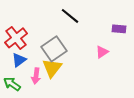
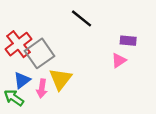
purple rectangle: (119, 29) -> (128, 41), moved
gray square: (54, 49) -> (40, 53), moved
blue triangle: (19, 60) -> (22, 80), moved

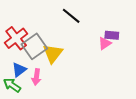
pink triangle: (119, 60) -> (105, 43), moved
yellow triangle: (61, 79) -> (53, 54), moved

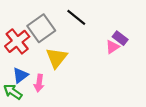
purple rectangle: (112, 35) -> (120, 38), turned 32
gray square: (34, 46) -> (41, 28), moved

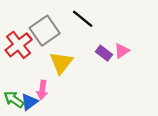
purple rectangle: (120, 38) -> (104, 53), moved
blue triangle: (20, 75) -> (29, 102), moved

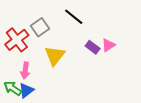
gray square: (45, 31) -> (40, 27), size x0.7
pink arrow: (42, 90) -> (25, 70), moved

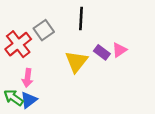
black line: (74, 17) -> (81, 19), turned 54
yellow triangle: (55, 56) -> (76, 62), moved

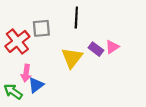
gray square: (44, 30) -> (41, 28), turned 30
blue triangle: (29, 100) -> (36, 85), moved

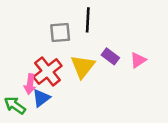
gray square: (41, 28) -> (60, 32), moved
red cross: (17, 41) -> (48, 71), moved
pink triangle: (112, 47) -> (138, 60), moved

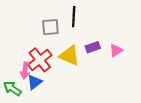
purple rectangle: (110, 56) -> (93, 47), turned -56
yellow triangle: (83, 66) -> (69, 56), turned -45

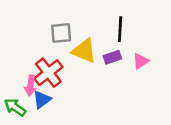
black line: (74, 17) -> (120, 29), moved
yellow triangle: (69, 56) -> (84, 51), moved

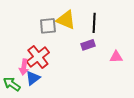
yellow triangle: (84, 51) -> (66, 20), moved
pink triangle: (141, 61) -> (116, 57), moved, turned 32

